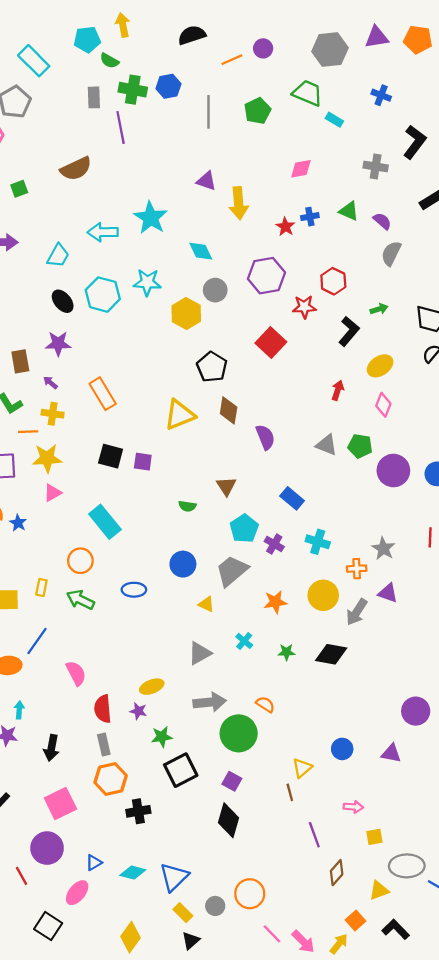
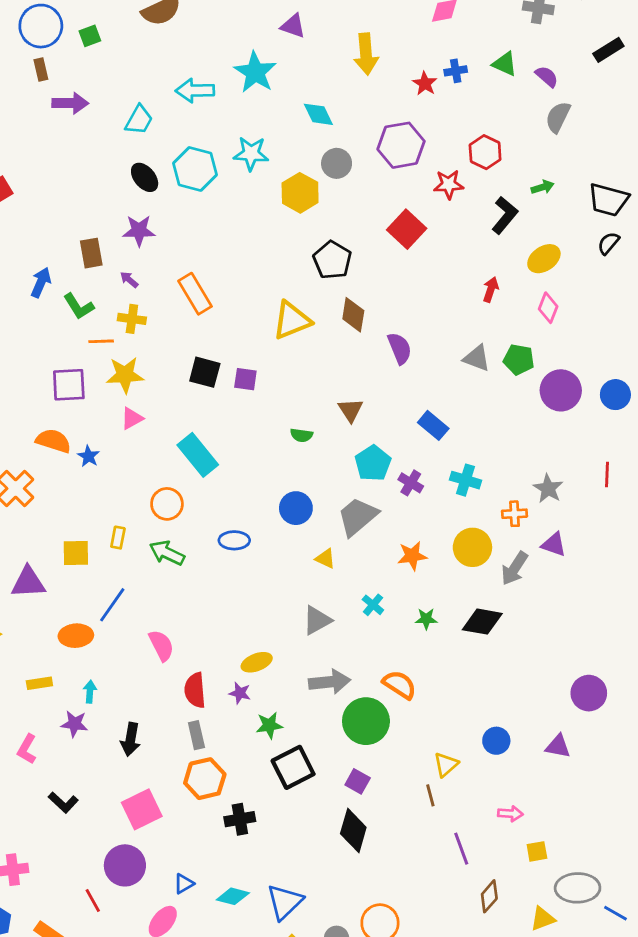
purple triangle: (206, 181) -> (293, 26), moved
orange semicircle: (265, 704) -> (400, 685), size x1.4

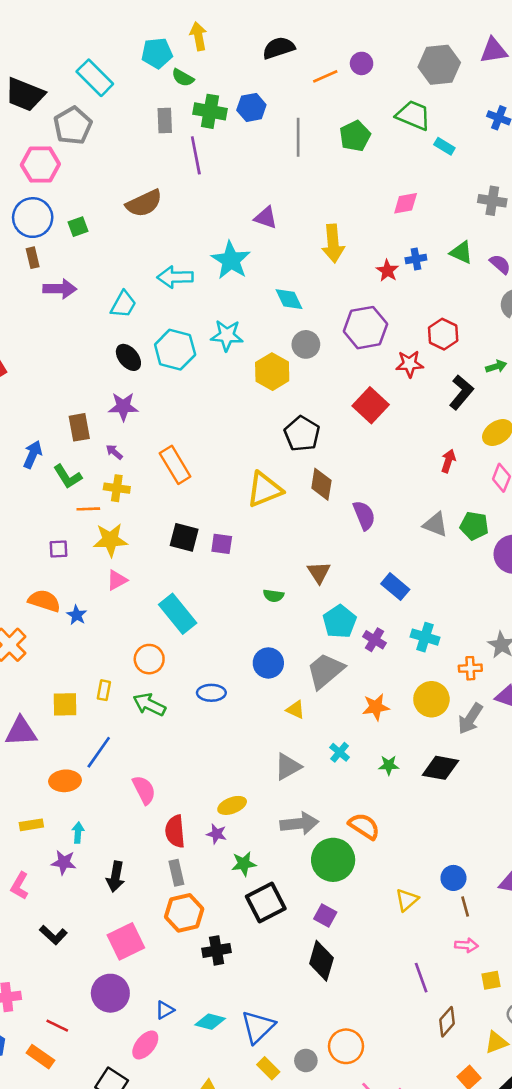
purple square: (69, 385) -> (59, 549), size x0.6
brown line: (430, 795) -> (465, 906), moved
red line: (93, 900) -> (57, 1026), moved, turned -35

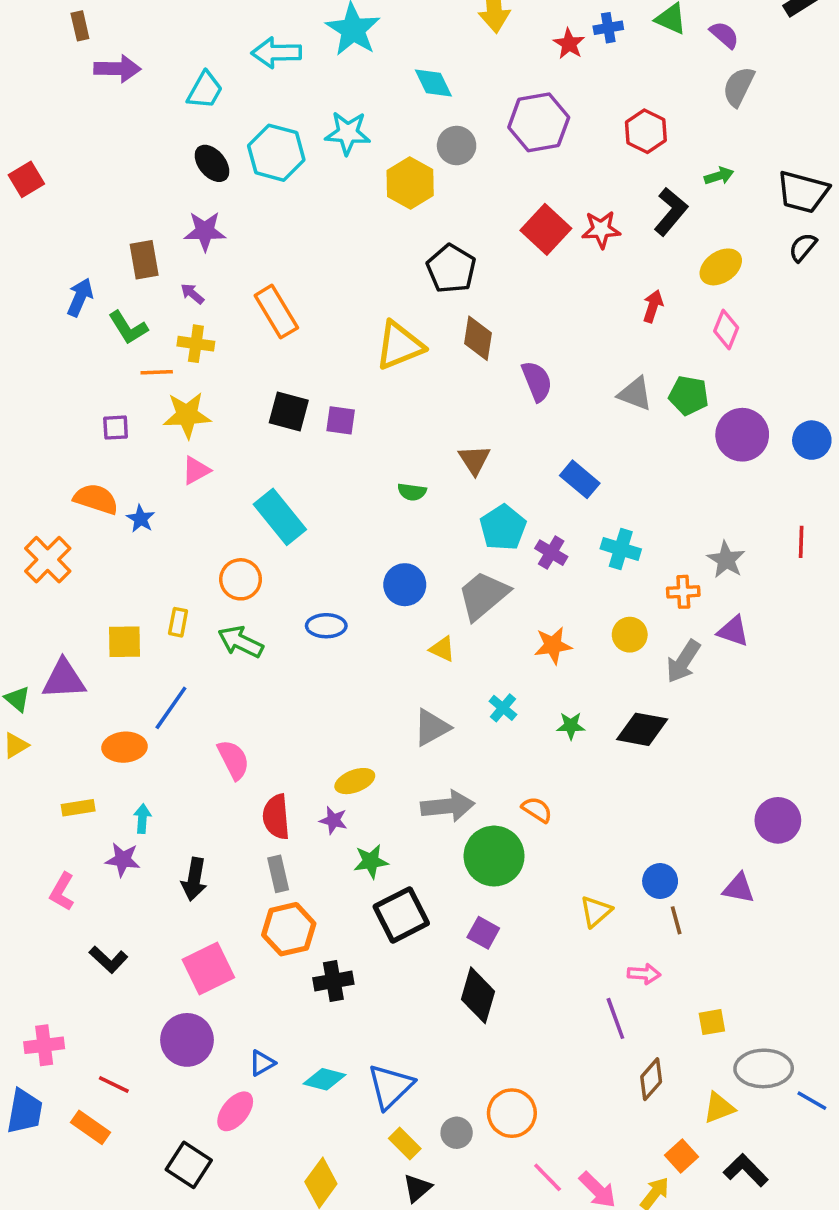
red star: (409, 364) -> (601, 229), moved
yellow circle: (431, 699) -> (630, 635), size x0.7
orange semicircle: (364, 826) -> (537, 810), size x0.7
pink arrow: (466, 945) -> (644, 974), moved

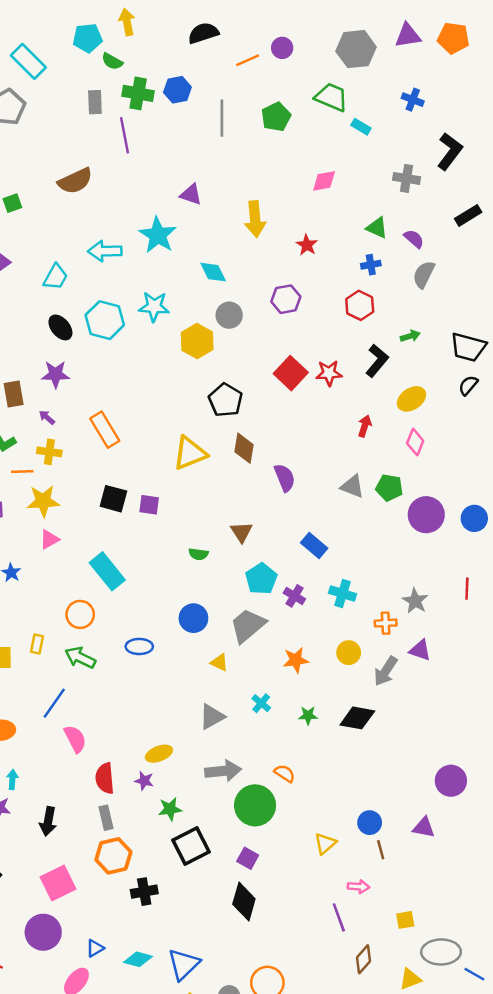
blue cross: (608, 28) -> (371, 265), moved
purple hexagon: (539, 122) -> (286, 299), size x0.7
blue line: (171, 708) -> (54, 703), moved

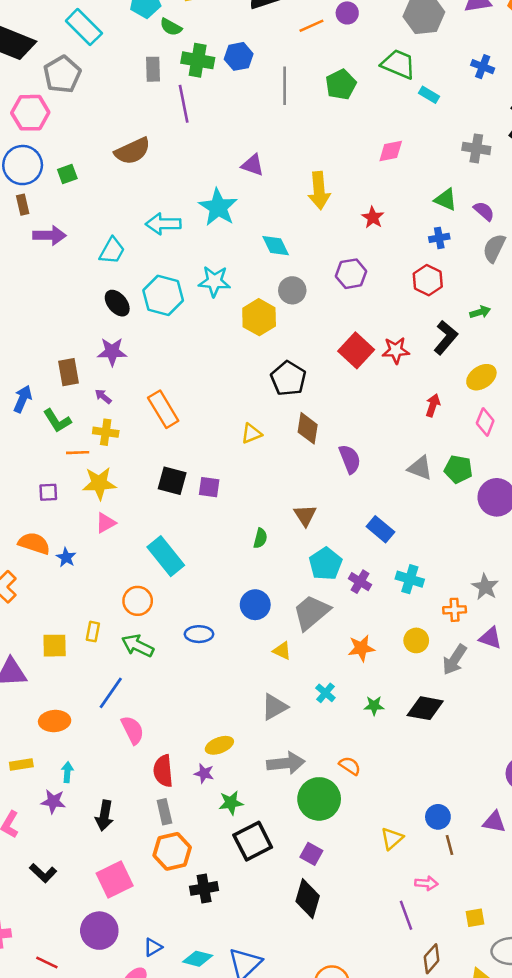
yellow triangle: (190, 453) -> (251, 433), size x0.6
green semicircle: (198, 554) -> (260, 538), turned -84

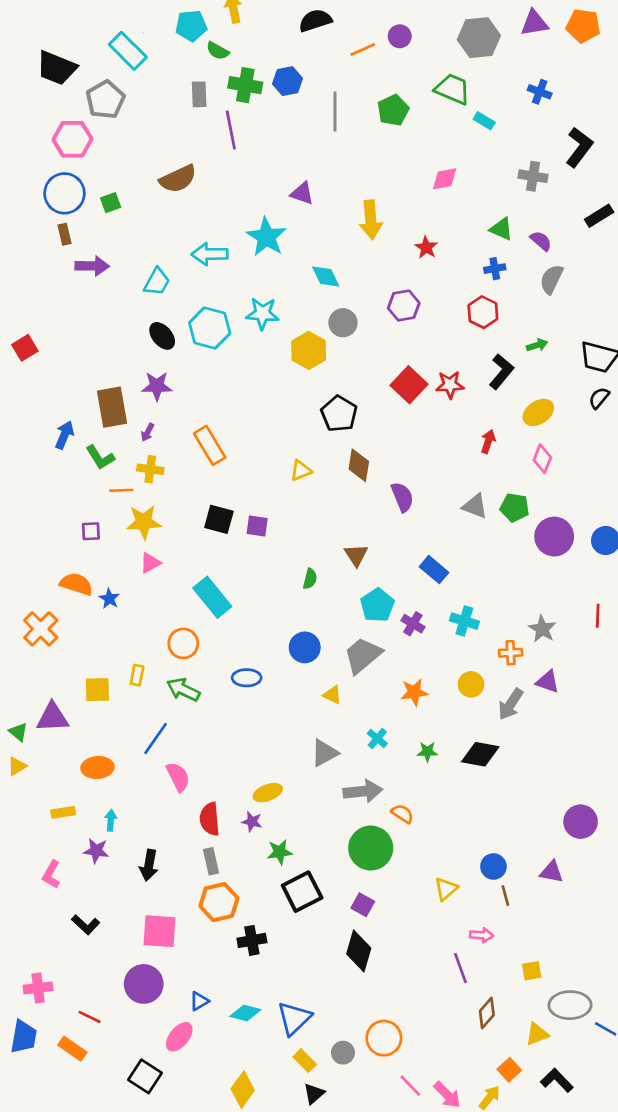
brown rectangle: (69, 372) -> (112, 407), size x1.4
purple arrow: (103, 396) -> (148, 432), turned -102
gray arrow: (286, 763) -> (363, 791), moved
pink square: (115, 879) -> (160, 931), turned 30

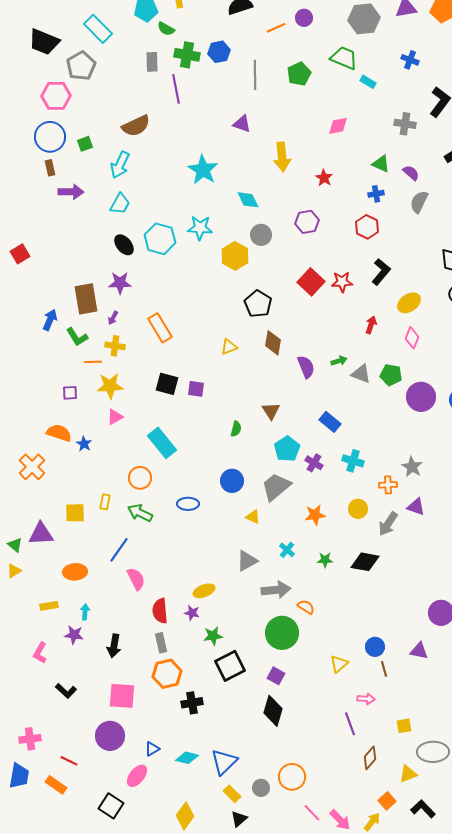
purple triangle: (302, 193) -> (242, 124), moved
cyan arrow: (210, 254) -> (120, 165), moved, turned -64
green arrow: (537, 345) -> (339, 361), moved

